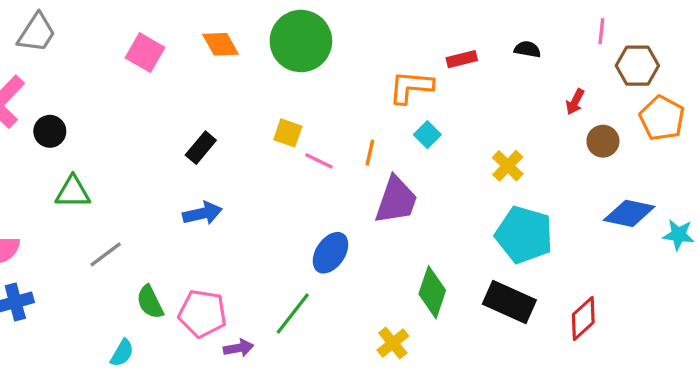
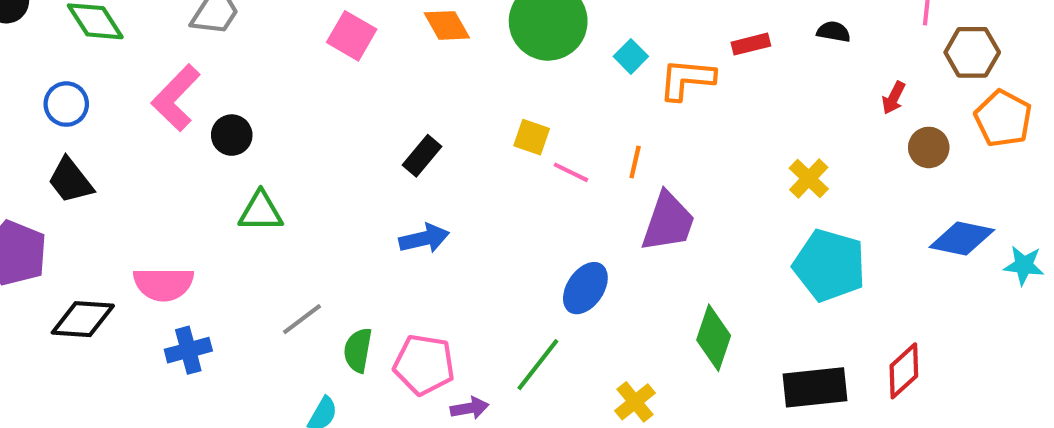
cyan square: (427, 135) -> (631, 56), moved
gray line: (106, 254) -> (302, 319), moved
green semicircle: (150, 302) -> (358, 350), turned 36
black rectangle: (509, 302) -> (815, 387), moved, turned -30
yellow cross: (393, 343) -> (635, 402), moved

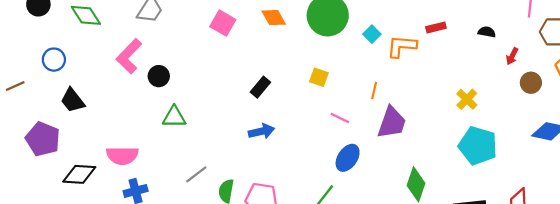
black semicircle: (834, 32) -> (487, 32), moved
blue circle: (66, 104) -> (54, 60), moved
pink line: (571, 172) -> (340, 118), moved

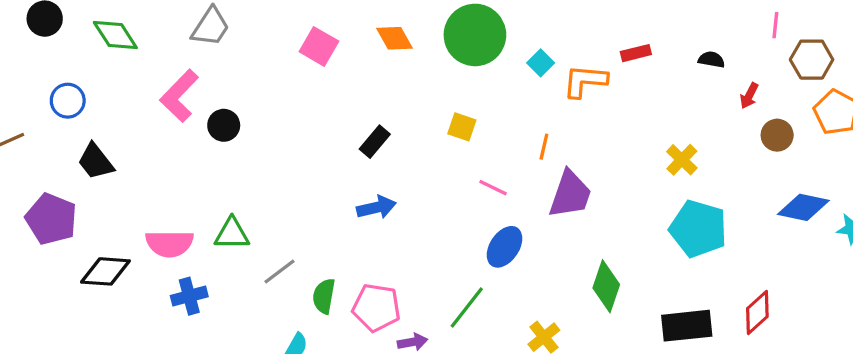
green triangle: (174, 117) -> (232, 234), moved

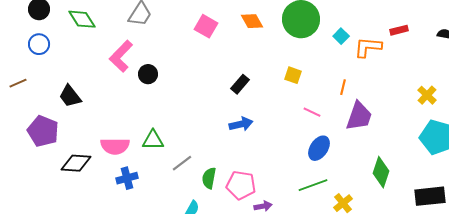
blue circle: (68, 101) -> (39, 44), moved
green line: (467, 308) -> (313, 185), moved, turned 32

